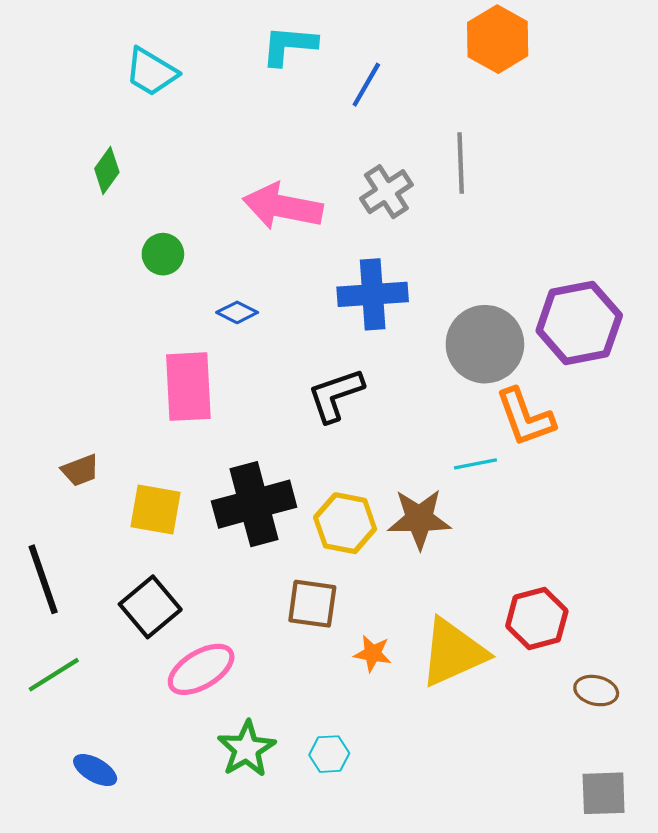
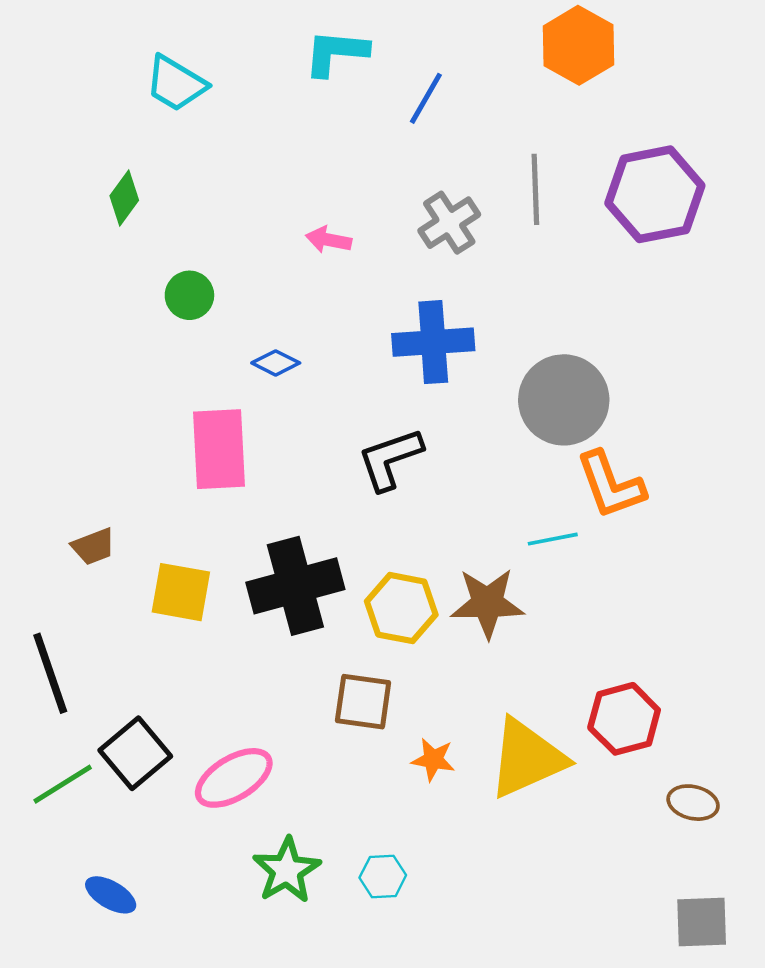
pink arrow: (283, 206) -> (329, 240), size x0.5
purple hexagon: (579, 323) -> (655, 194), moved
black square: (150, 607) -> (135, 753), moved

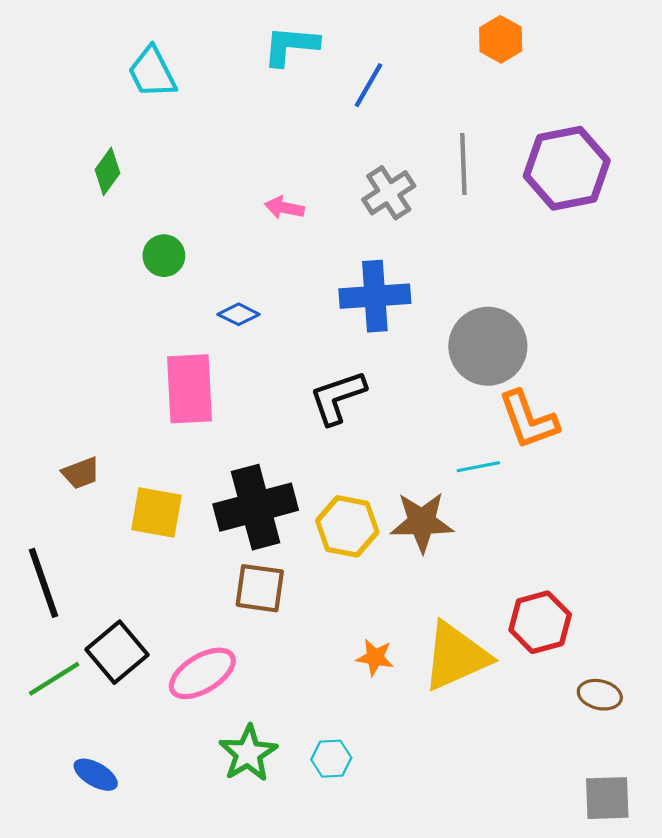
orange hexagon: (579, 45) -> (501, 39), size x0.7
cyan trapezoid: (176, 83) -> (152, 72), turned 32
brown square: (363, 702) -> (260, 588), moved

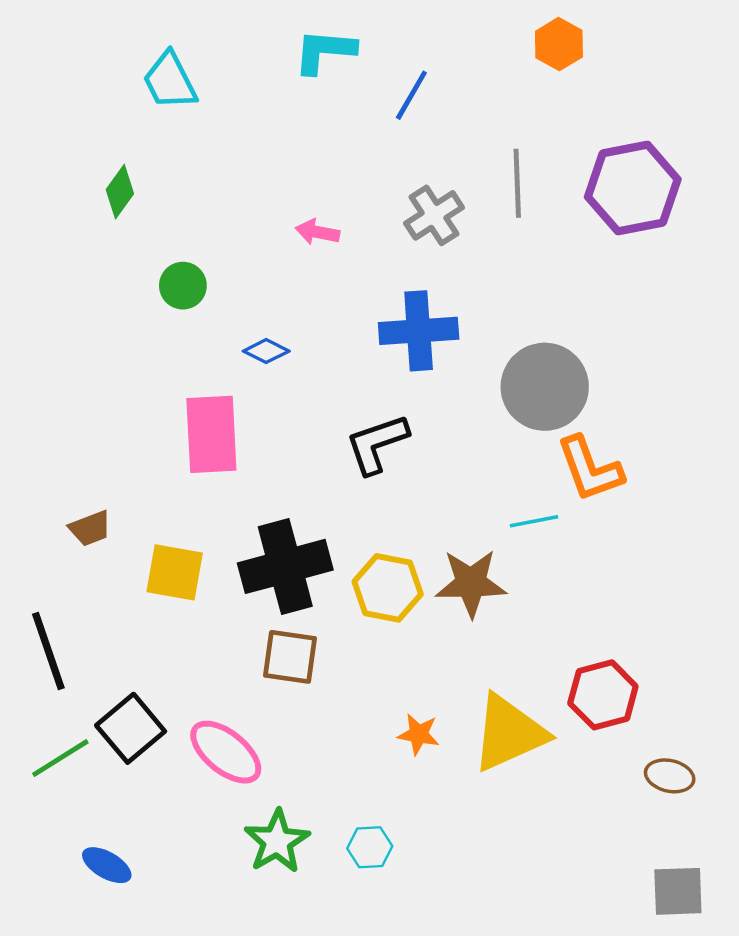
pink ellipse: (202, 673) -> (226, 752), turned 70

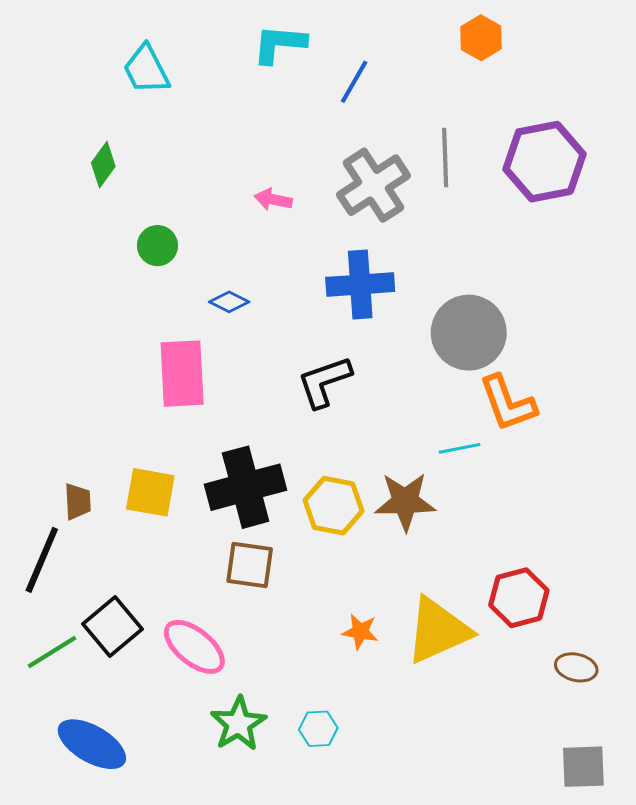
gray cross: (434, 215) -> (374, 185), size x1.4
brown trapezoid: (90, 528) -> (78, 502), moved, turned -72
black line: (48, 651) -> (42, 560), turned 42
blue ellipse: (107, 865) -> (92, 744), size x1.6

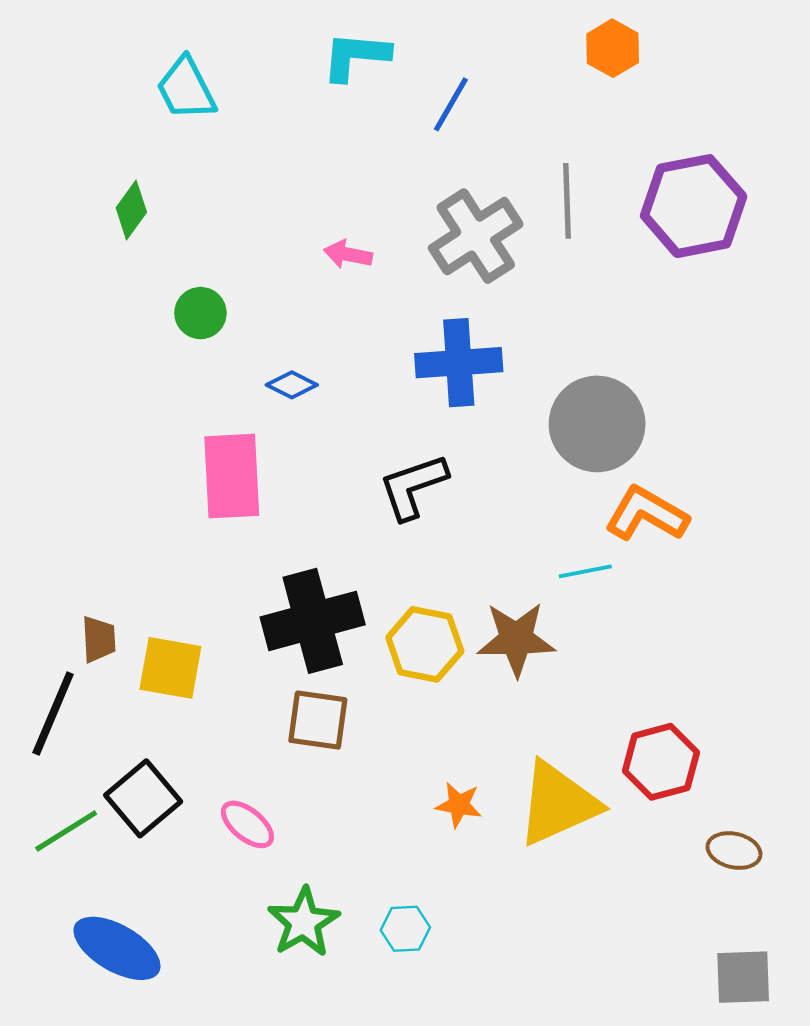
orange L-shape: (508, 403) -> (647, 514), turned 140
yellow square: (150, 492) -> (170, 668), moved
pink ellipse: (194, 647) -> (247, 824), size x0.7

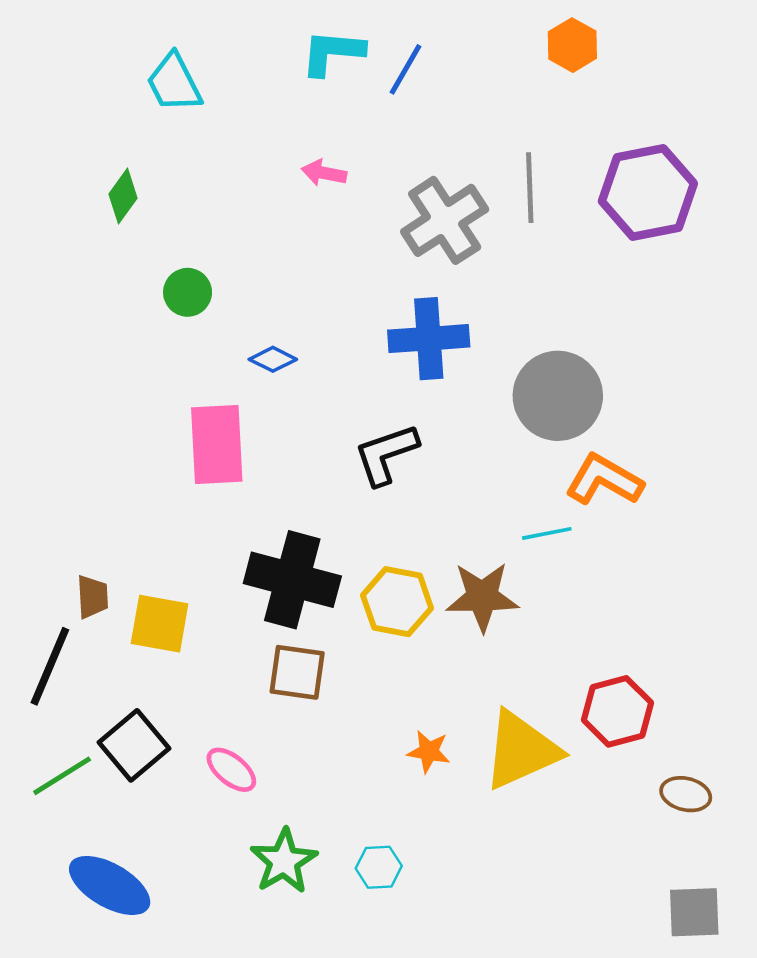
blue line: (451, 104) -> (406, 69), moved
pink arrow: (348, 254) -> (324, 173), moved
black cross: (313, 621) -> (292, 580), turned 30

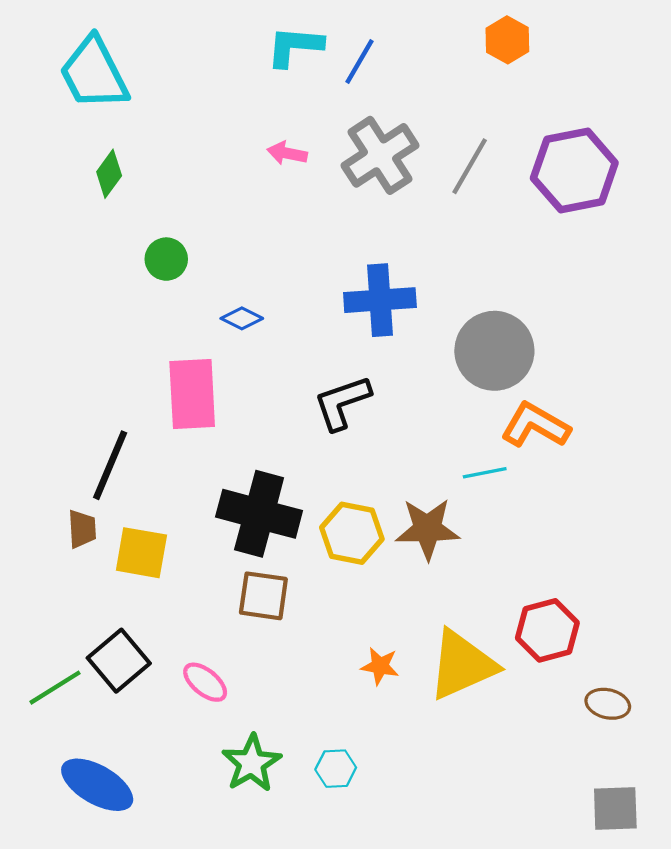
cyan trapezoid: (174, 83) -> (94, 73), moved, size x1.4
gray line: (530, 188) -> (470, 166), turned 32
gray cross: (445, 220) -> (380, 155), moved
black line: (50, 666) -> (110, 465), moved

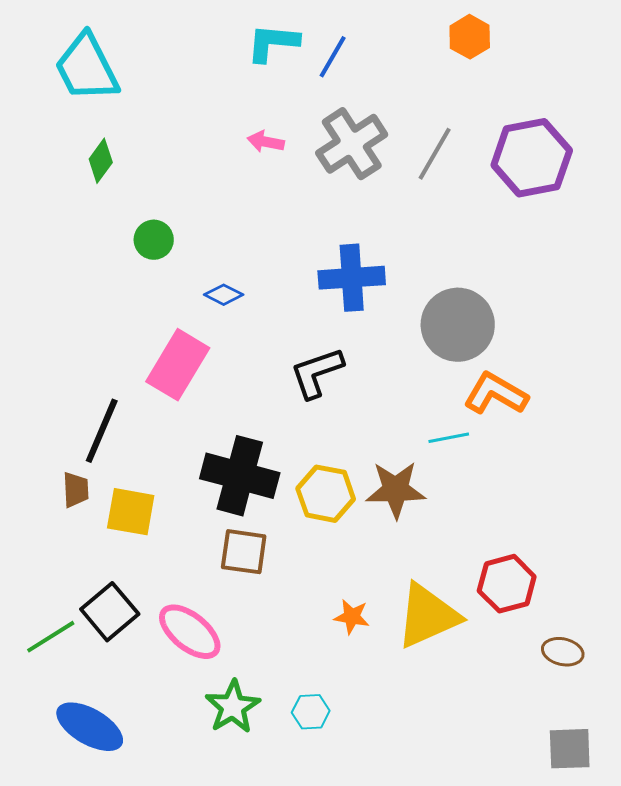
pink rectangle: (192, 394) -> (178, 365), turned 34
pink ellipse: (205, 682) -> (190, 632), size x1.5

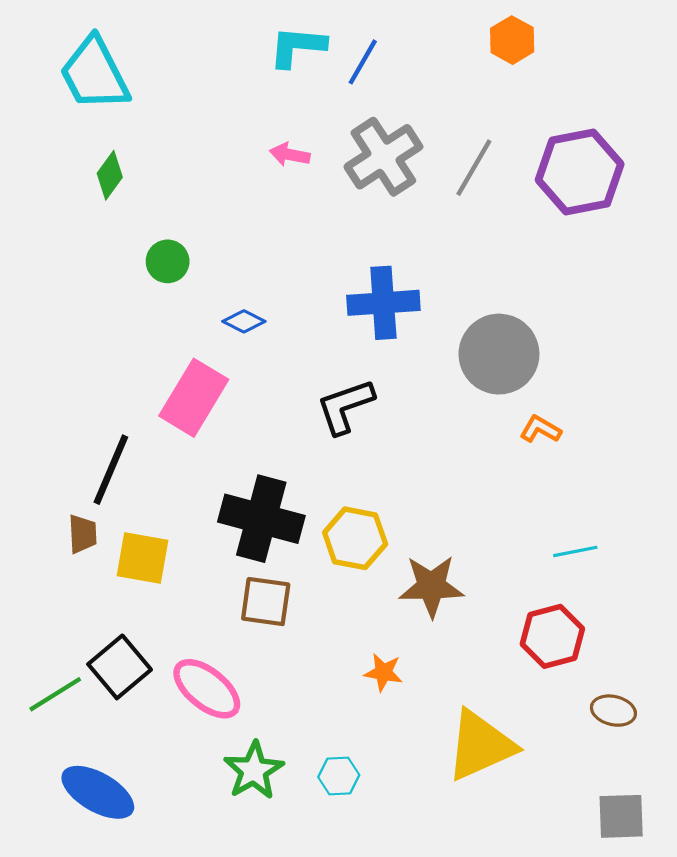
orange L-shape: (496, 394) -> (540, 429), size x0.6
cyan line: (449, 438) -> (575, 551), moved
brown star: (396, 490) -> (431, 586), moved
yellow triangle: (428, 616) -> (480, 745), moved

